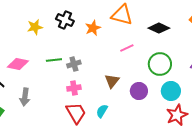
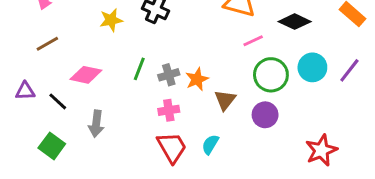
orange star: (93, 28) -> (197, 79), moved
pink line: (127, 48) -> (253, 41), moved
green line: (54, 60) -> (139, 69), turned -63
green circle: (160, 64) -> (271, 75), moved
cyan circle: (171, 91) -> (312, 67), moved

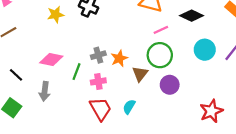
green line: (139, 69) -> (76, 72), moved
pink diamond: (86, 75) -> (51, 60), moved
green circle: (271, 75) -> (160, 55), moved

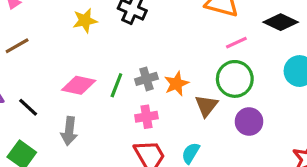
green line: (76, 72) -> (116, 85), moved

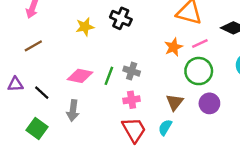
gray cross: (146, 79) -> (132, 71), turned 35
orange star: (176, 84) -> (174, 47), moved
brown triangle: (206, 106) -> (175, 102), moved

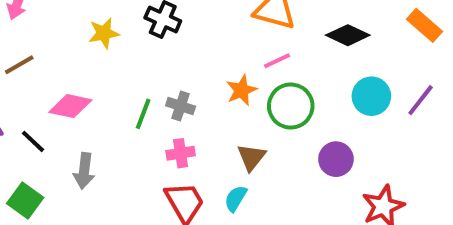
pink line: (200, 44) -> (277, 61), moved
orange star: (174, 47) -> (242, 90), moved
pink diamond: (80, 76) -> (70, 106), moved
purple circle: (209, 103) -> (336, 159), moved

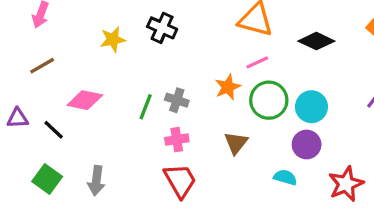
cyan circle: (371, 96) -> (311, 107), moved
gray arrow: (84, 171) -> (96, 181), moved
cyan semicircle: (236, 198) -> (285, 177), moved, turned 75

